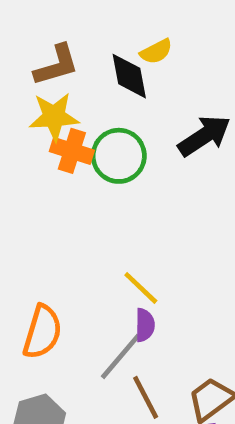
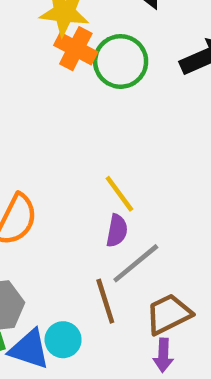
gray line: (121, 356) -> (136, 263), moved

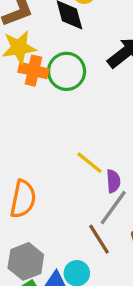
purple semicircle: (117, 231) -> (113, 181), moved

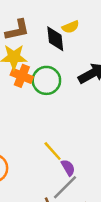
purple semicircle: (113, 181) -> (68, 168), turned -35

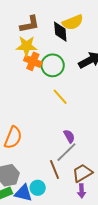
yellow semicircle: (71, 27) -> (73, 22), size x1.5
yellow line: (53, 151) -> (60, 97), moved

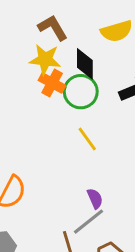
brown L-shape: (30, 24) -> (53, 28), turned -115
black diamond: (60, 32) -> (85, 64), moved

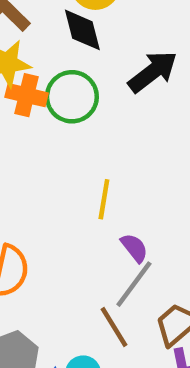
black diamond: (85, 64) -> (82, 30), moved
yellow line: (87, 139) -> (104, 199), moved, turned 60

